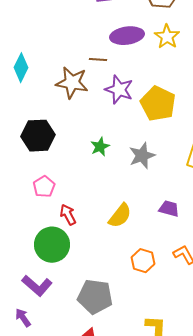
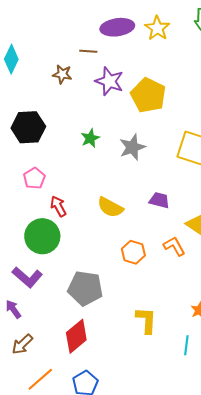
brown star: (72, 83) -> (62, 74), size x0.6
yellow semicircle: (120, 216) -> (110, 207), turned 80

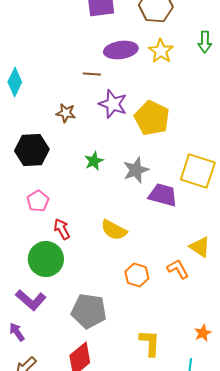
brown star: (62, 74) -> (66, 113), moved
purple trapezoid: (159, 200) -> (163, 195), moved, size x1.4

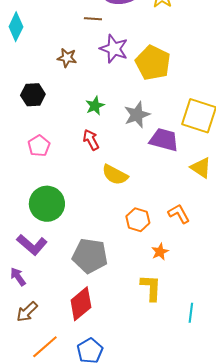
black hexagon: (32, 150) -> (33, 95), size x0.7
red arrow: (62, 229) -> (91, 140), moved
yellow triangle: (200, 247) -> (201, 168), moved
orange star: (203, 333) -> (160, 252), moved

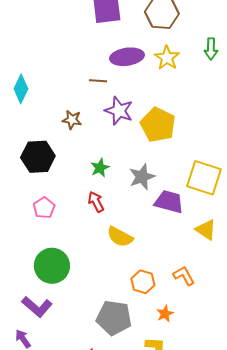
black hexagon: (33, 95) -> (38, 157), size x1.4
gray pentagon: (90, 256) -> (114, 318), moved

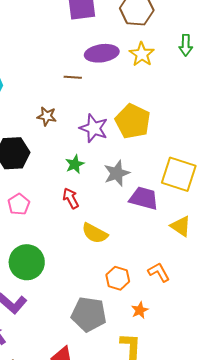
purple star: (119, 111) -> (94, 128), moved

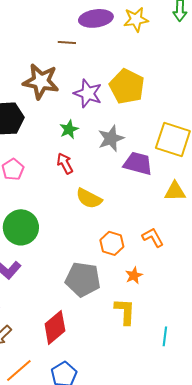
yellow star: (142, 54) -> (136, 19), turned 30
brown star: (47, 116) -> (41, 81), size x1.8
yellow triangle: (181, 226) -> (175, 191), turned -35

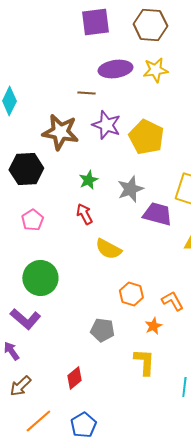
purple star: (88, 93) -> (106, 125), moved
orange L-shape: (153, 237) -> (172, 301), moved
gray pentagon: (83, 279) -> (102, 330), size x0.7
red diamond: (55, 327) -> (74, 378), size x0.7

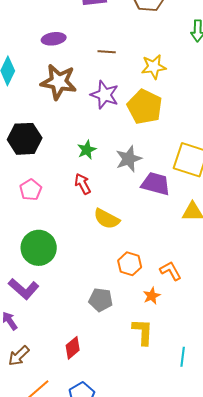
purple ellipse: (115, 69) -> (54, 39), moved, size x0.7
yellow star: (155, 70) -> (154, 67), moved
brown line: (86, 93) -> (107, 52), moved
brown star: (60, 132) -> (59, 82), moved

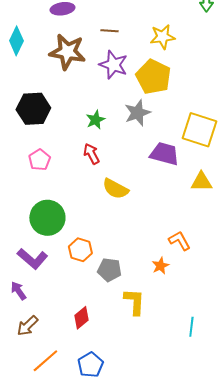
brown line: (107, 52) -> (109, 31), moved
gray star: (129, 159) -> (137, 113), moved
orange hexagon: (130, 264) -> (80, 250), moved
yellow L-shape: (143, 332) -> (134, 302), moved

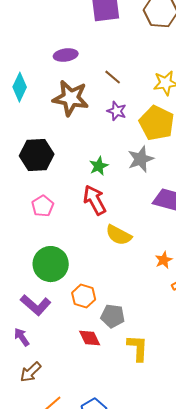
brown line: (109, 31) -> (113, 77), turned 36
purple star: (113, 65) -> (117, 111), size x0.7
red arrow: (91, 154) -> (95, 200), size x1.4
orange star: (160, 266) -> (164, 260), moved
red diamond: (81, 318) -> (90, 338), moved, turned -75

